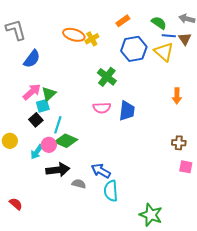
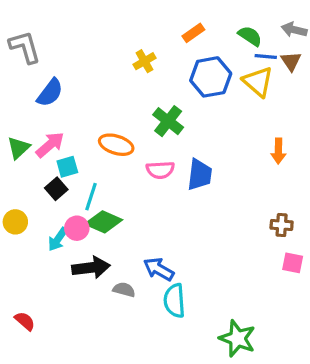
orange ellipse: (74, 35) -> (116, 145), moved
green triangle: (49, 94) -> (18, 148), moved

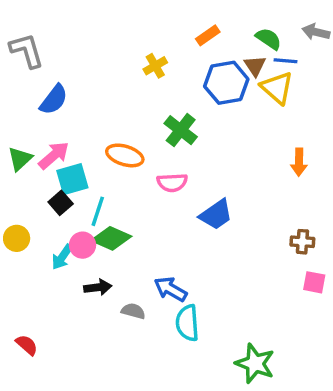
brown triangle: (291, 61) -> (255, 66), moved
cyan square: (67, 167) -> (72, 179), size x1.4
blue trapezoid: (200, 175) -> (216, 215), moved, turned 48
black arrow: (91, 268) -> (98, 287), size x0.7

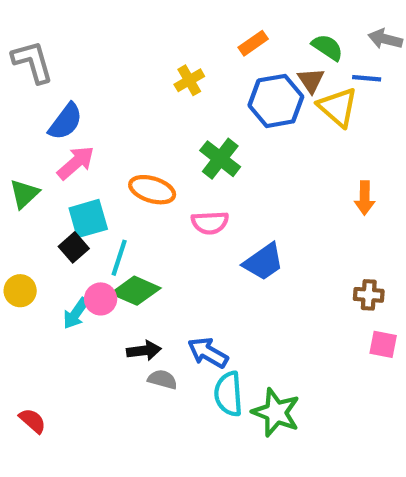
blue line: (285, 61) -> (367, 78), moved
pink arrow: (54, 155) -> (76, 163), moved
black arrow: (98, 287) -> (144, 351), moved
green star: (255, 363) -> (276, 412), moved

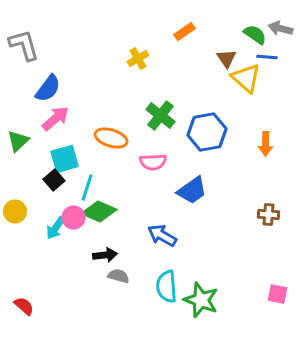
green semicircle: (327, 47) -> (255, 34), moved
blue hexagon: (276, 101) -> (207, 132), moved
pink square: (383, 344) -> (278, 294), moved
blue arrow: (208, 353) -> (162, 235), moved

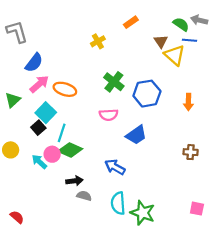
orange ellipse: (111, 138) -> (65, 89), moved
cyan square: (65, 159) -> (46, 113), turned -30
cyan arrow: (56, 228) -> (39, 162), turned 98

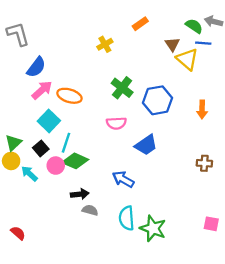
green triangle: (13, 100) -> (13, 143), moved
black square: (38, 128) -> (41, 148), moved
cyan arrow: (39, 162) -> (29, 174), moved

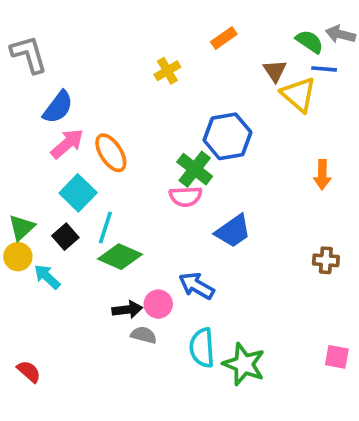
green cross: (122, 88) -> (195, 169), moved
orange ellipse: (69, 96) -> (111, 153), turned 40
blue hexagon: (157, 100) -> (228, 136), moved
pink circle: (56, 166) -> (158, 304), moved

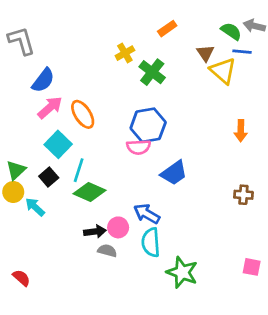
blue hexagon: (228, 136) -> (148, 125), moved
green cross: (195, 169) -> (152, 72), moved
cyan semicircle: (202, 348) -> (151, 242), moved

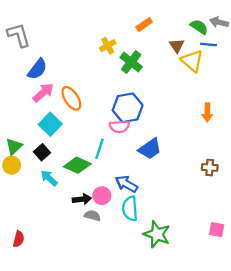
cyan line: (79, 170) -> (99, 149), moved
cyan arrow: (35, 207) -> (49, 178), moved
red semicircle: (21, 278) -> (19, 239), turned 63

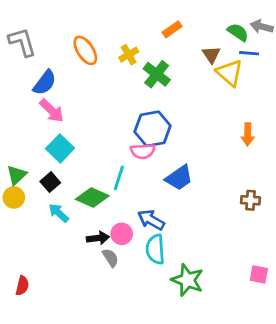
pink arrow: (43, 93) -> (52, 111), turned 85
orange ellipse: (71, 98) -> (85, 50), moved
gray semicircle: (92, 216) -> (110, 258), turned 42

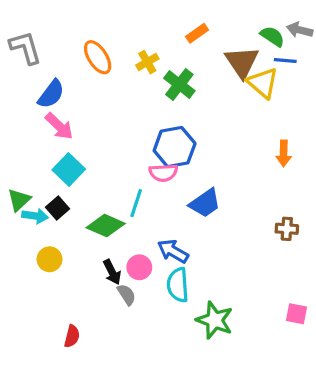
brown triangle: (211, 55) -> (242, 62), size x1.6
yellow circle: (14, 197) -> (50, 259), moved
cyan arrow: (59, 213) -> (35, 216), moved, turned 145
black arrow: (98, 238) -> (112, 272), turned 70
red semicircle: (22, 286) -> (72, 336), moved

